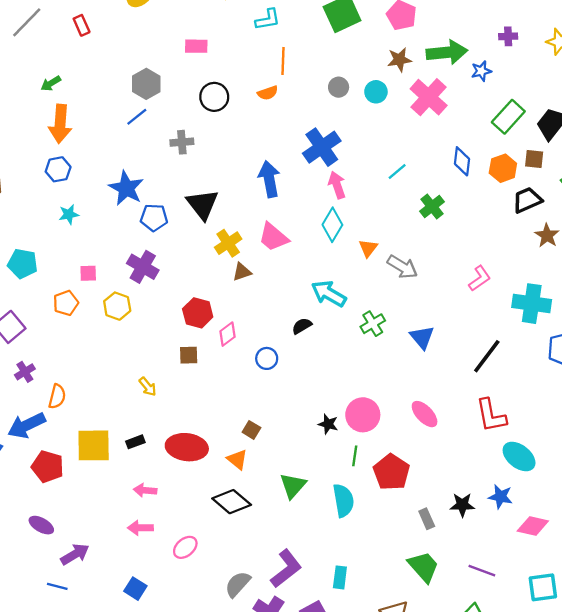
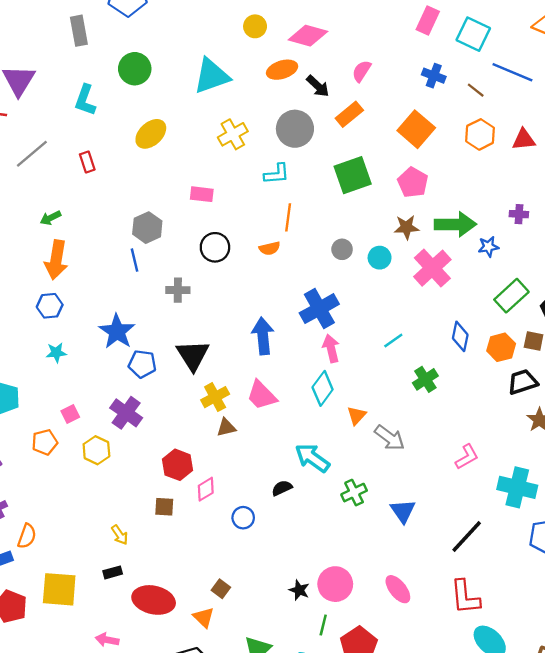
blue line: (137, 117) -> (135, 260), turned -70
pink square: (88, 273) -> (70, 414), turned -30
black rectangle: (135, 442) -> (113, 572), moved

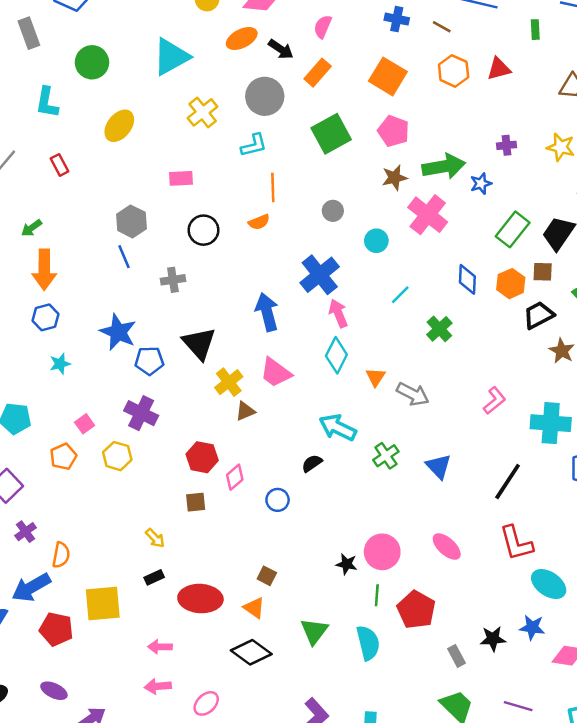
cyan circle: (380, 258) -> (376, 241), moved

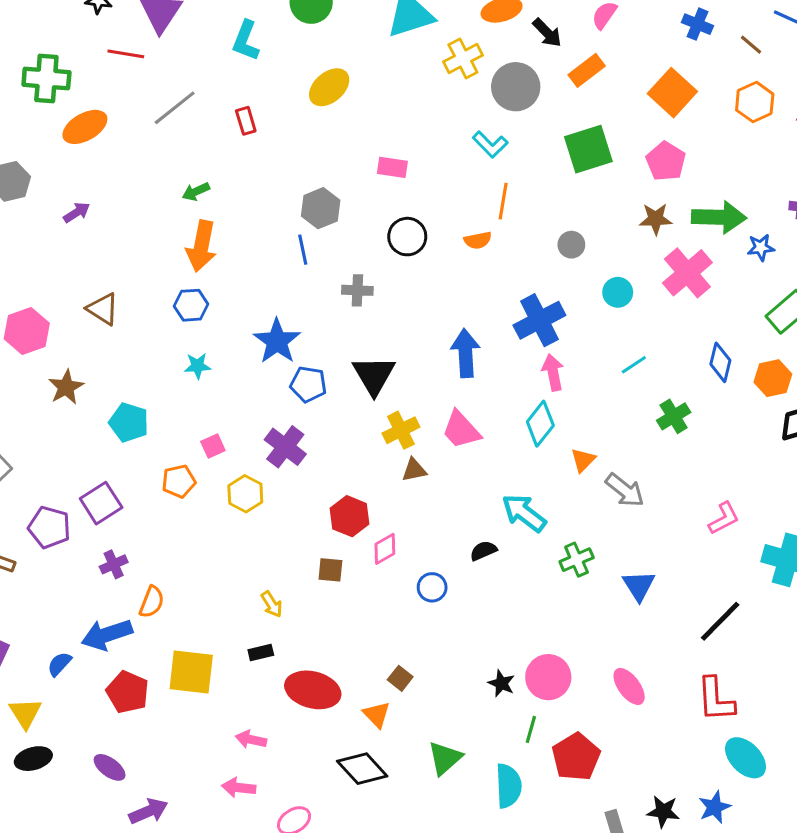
yellow cross: (203, 112) -> (463, 59), moved
cyan L-shape: (254, 145) -> (490, 144), turned 48
blue star: (532, 627) -> (715, 807), turned 30

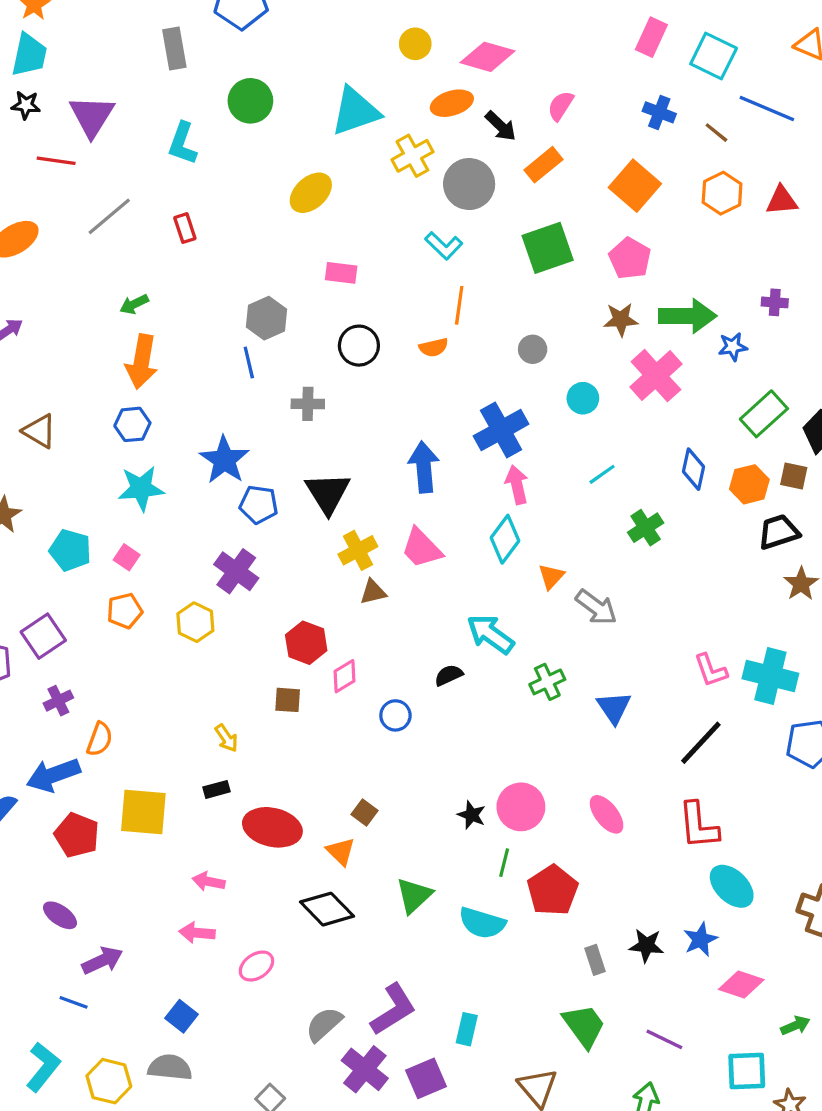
yellow ellipse: (329, 87) -> (311, 193), moved
cyan star: (198, 366) -> (141, 488), size x1.6
pink square: (213, 446) -> (127, 557), moved, turned -30
pink L-shape: (724, 518) -> (711, 670), moved, turned 100
cyan semicircle: (509, 786) -> (482, 923), turned 111

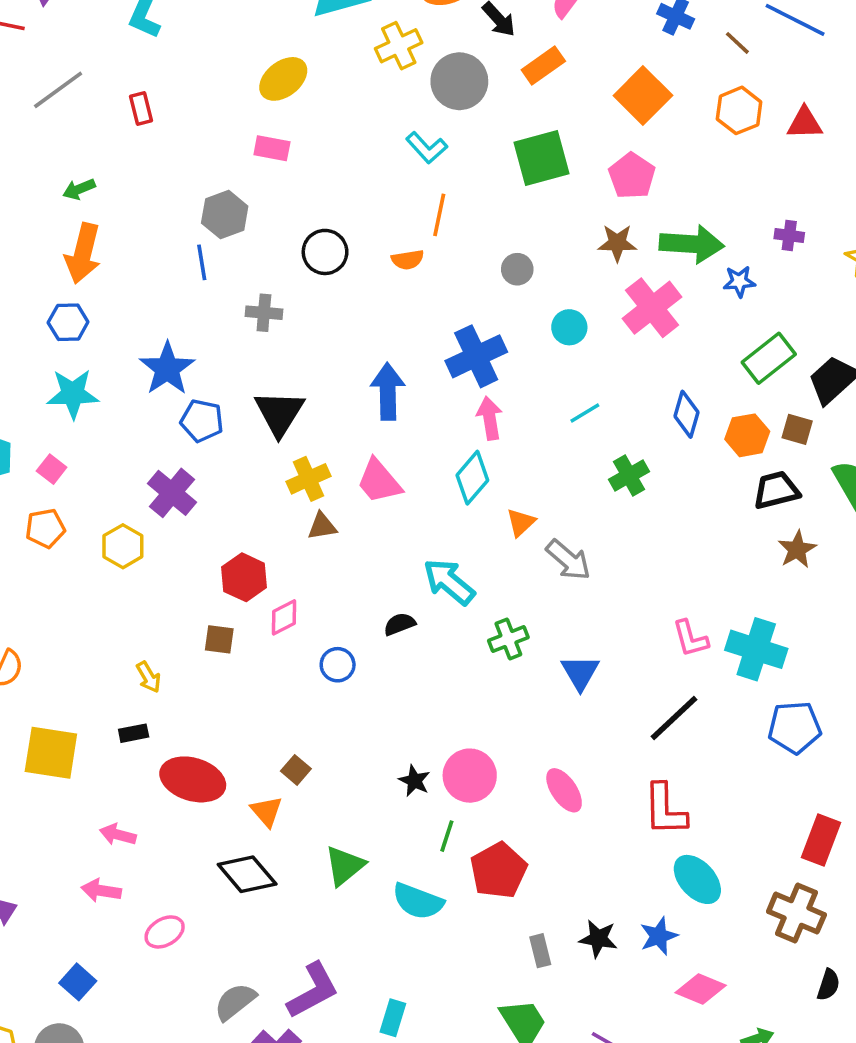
pink rectangle: (341, 273) -> (272, 148), moved

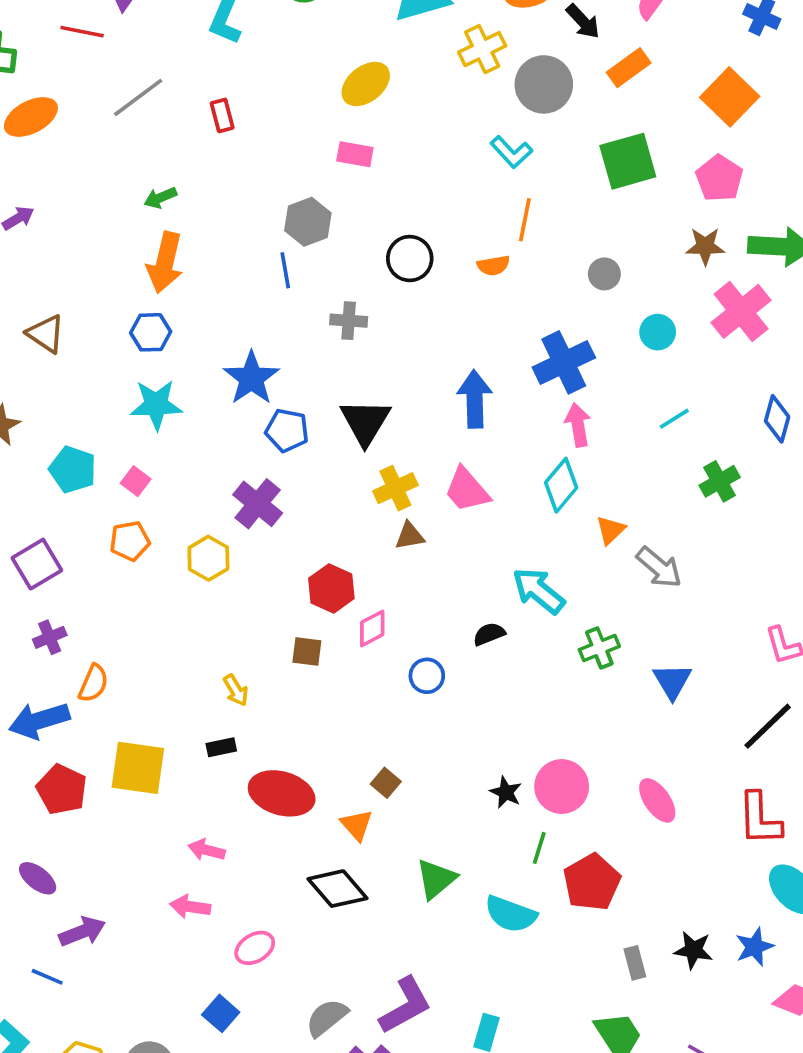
blue square: (78, 982) -> (221, 1013), moved

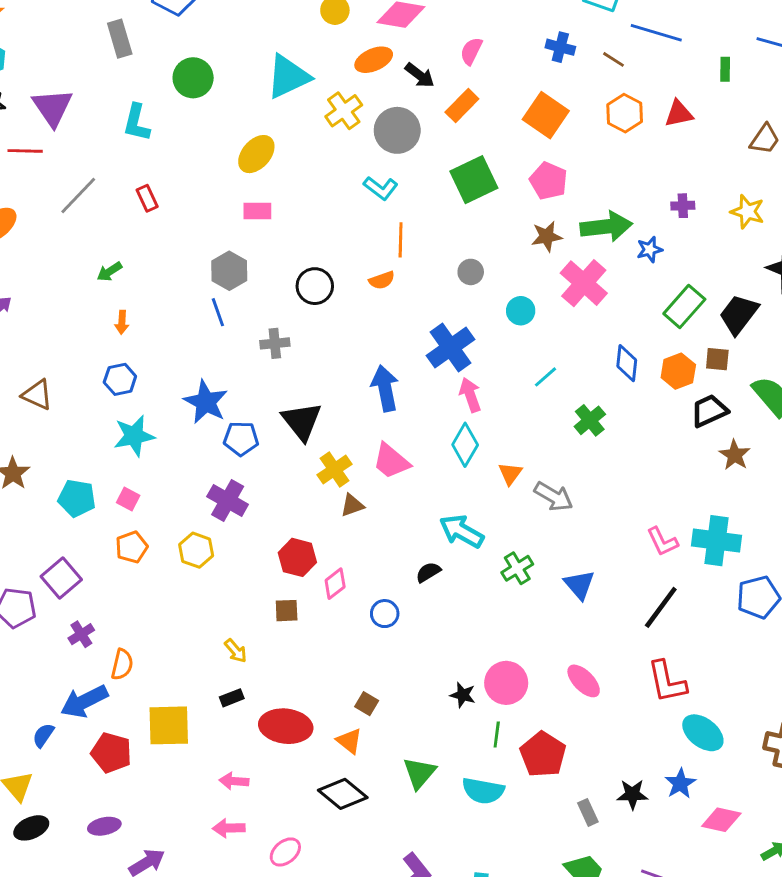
orange arrow: (165, 263) -> (122, 322), size x0.5
purple ellipse: (38, 878) -> (104, 826), turned -40

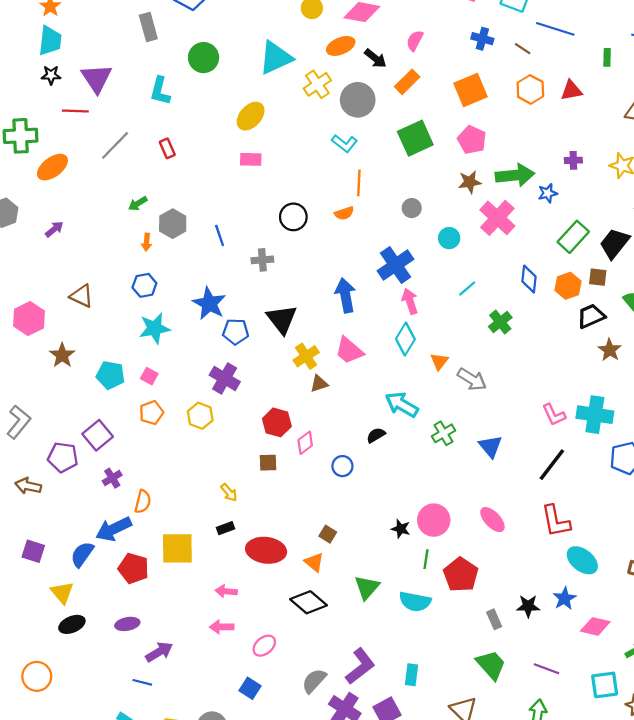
orange square: (546, 115) -> (470, 90), turned 32
gray hexagon: (229, 271) -> (173, 224), moved
blue semicircle: (43, 735) -> (82, 554), size x1.4

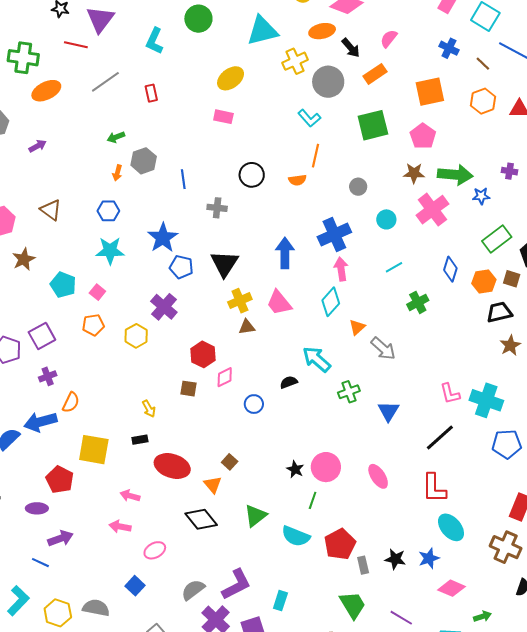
red pentagon: (134, 568) -> (60, 480), moved
red pentagon: (461, 575) -> (340, 544), moved

